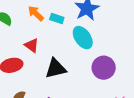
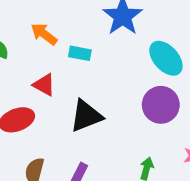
cyan rectangle: (57, 18) -> (80, 53), moved
cyan ellipse: (83, 38) -> (166, 58), moved

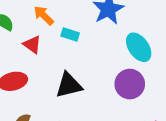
red triangle: (44, 85) -> (32, 45), moved

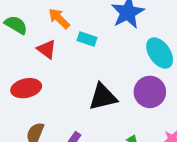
black triangle: (69, 85) -> (103, 97), moved

